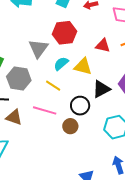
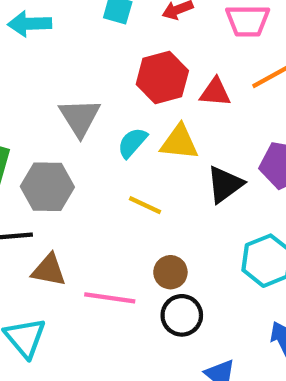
red hexagon: (64, 33) -> (162, 78), moved
yellow line: (53, 86) -> (145, 205), moved
black circle: (80, 106) -> (182, 315), moved
pink line: (45, 110) -> (110, 298), moved

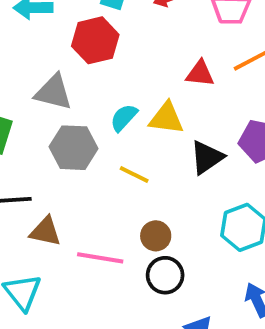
red hexagon: (162, 78) -> (95, 40), moved
gray triangle: (80, 117) -> (53, 92), moved, turned -45
gray hexagon: (47, 187) -> (74, 148), moved

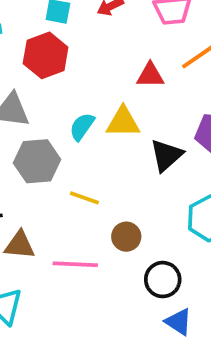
yellow line: (134, 174) -> (84, 198), moved
black circle: (165, 275) -> (163, 280), moved

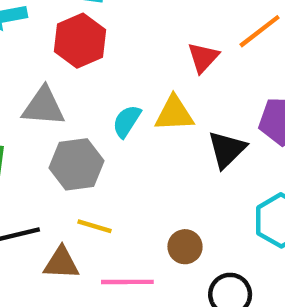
red triangle: (150, 75) -> (203, 57), turned -44
yellow line: (84, 198) -> (95, 226), moved

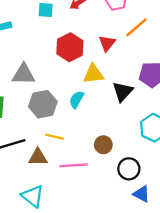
red hexagon: (80, 41) -> (70, 47), moved
cyan semicircle: (127, 121) -> (77, 100), moved

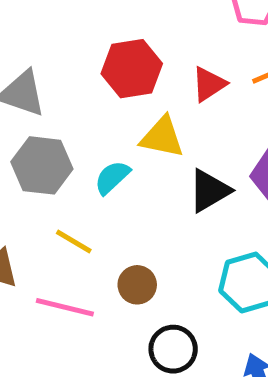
yellow line: (54, 137) -> (74, 242), moved

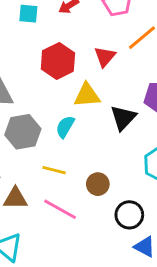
pink line: (65, 307) -> (60, 209), turned 32

